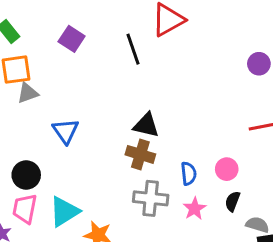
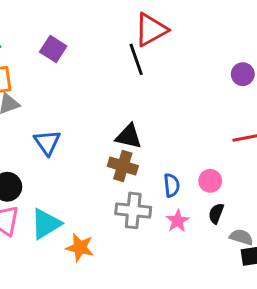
black line: (133, 49) -> (136, 59), moved

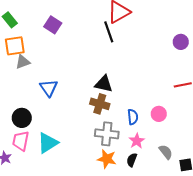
black semicircle: (216, 213) -> (132, 160), moved
gray semicircle: (241, 237) -> (166, 152), moved, turned 35
orange star: (80, 247) -> (107, 159), moved

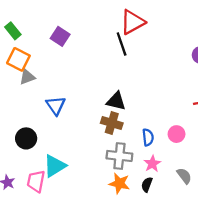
orange square: (15, 46) -> (18, 59), turned 35
pink trapezoid: (21, 141) -> (36, 181), moved

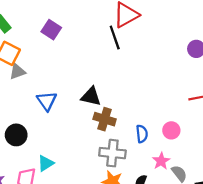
black triangle: (116, 101) -> (91, 96), moved
pink star: (152, 164) -> (161, 161), moved
cyan triangle: (55, 166) -> (46, 163), size x0.7

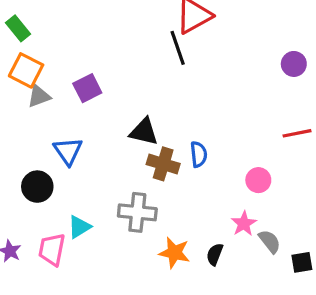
purple square: (51, 30) -> (87, 88), moved, turned 30
blue triangle: (47, 101) -> (68, 151), moved
blue semicircle: (142, 134) -> (199, 154), moved
gray cross: (112, 153) -> (137, 212), moved

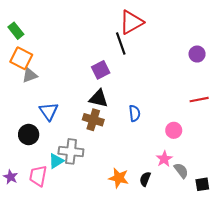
purple square: (87, 88) -> (101, 70), moved
brown cross: (163, 164) -> (93, 120), moved
gray cross: (137, 212) -> (71, 151), moved

